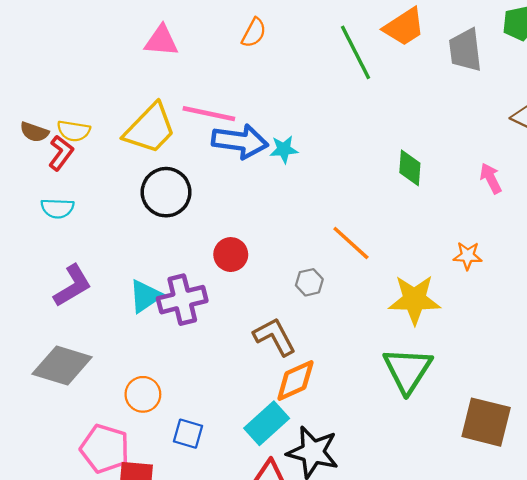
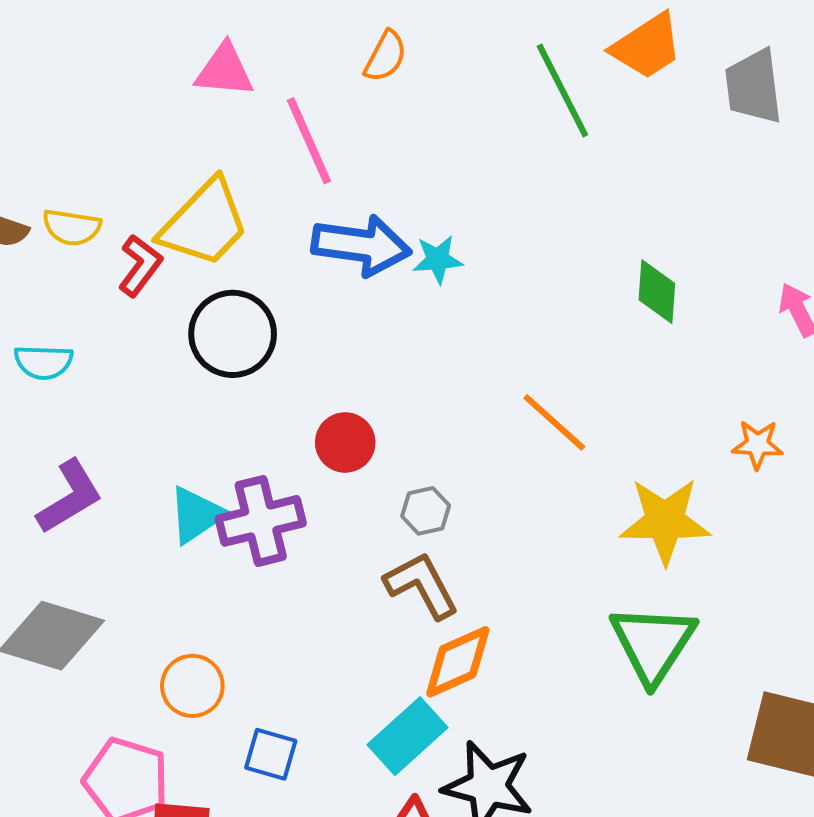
pink line: (209, 114) -> (309, 141), moved, turned 54
red L-shape: (61, 153) -> (140, 266), moved
gray hexagon: (309, 282) -> (426, 511), moved

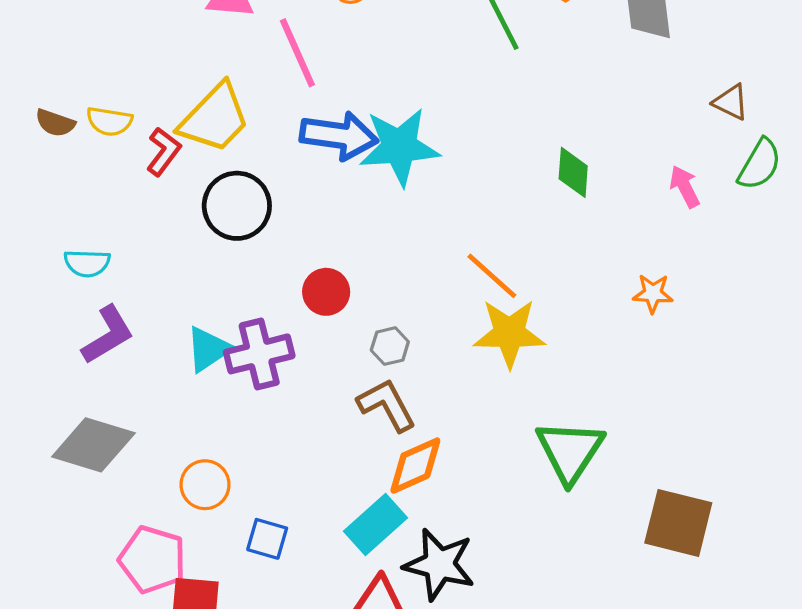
cyan star: (438, 259) -> (399, 147), size x2.0
cyan semicircle: (44, 362) -> (87, 263), moved
yellow star: (665, 521) -> (509, 333), moved

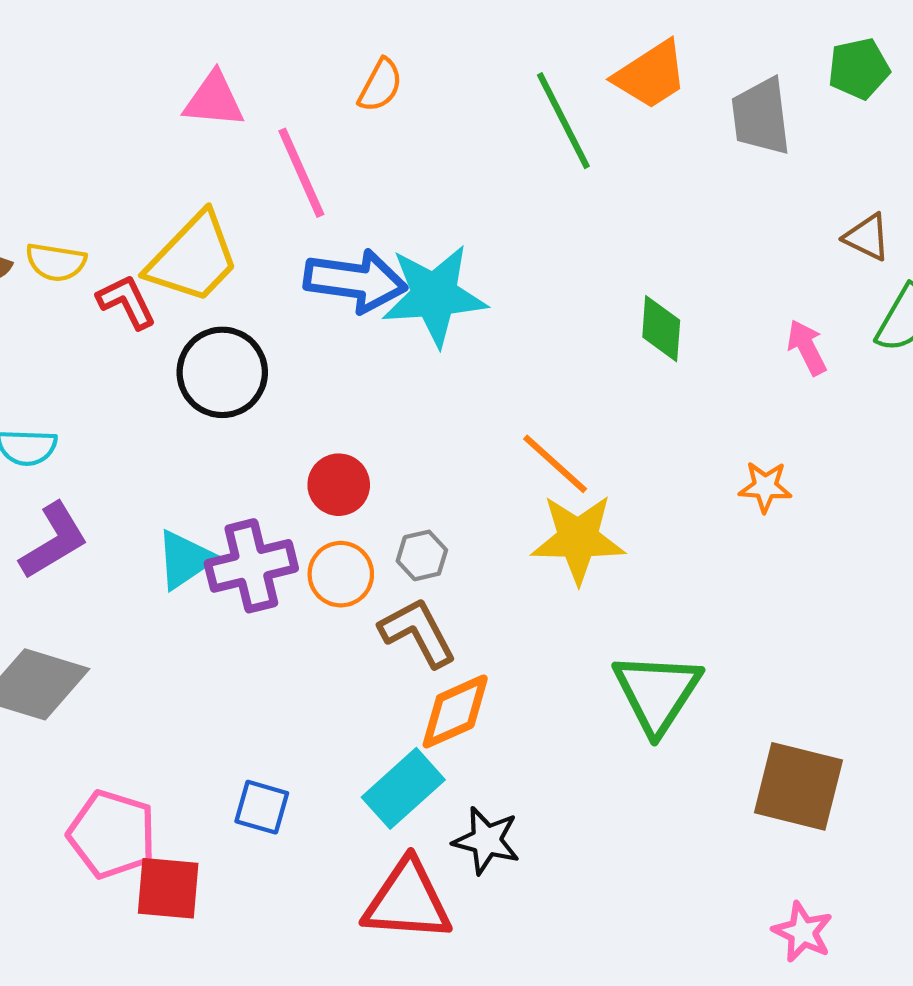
red L-shape: (164, 152) -> (127, 302), turned -63
orange circle: (205, 485) -> (341, 574), moved
black star: (439, 564) -> (486, 840), size x0.7

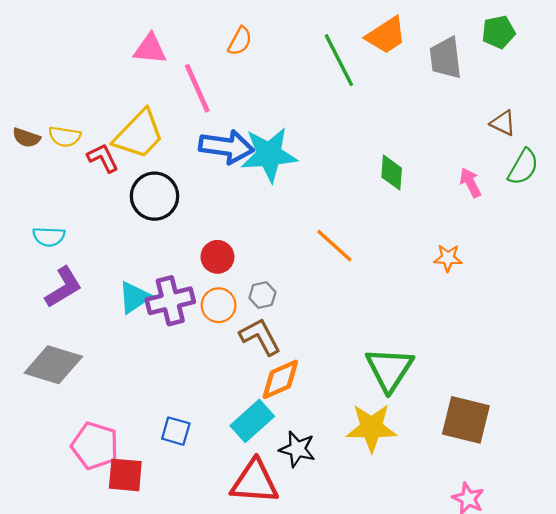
yellow star: (578, 539) -> (371, 428), moved

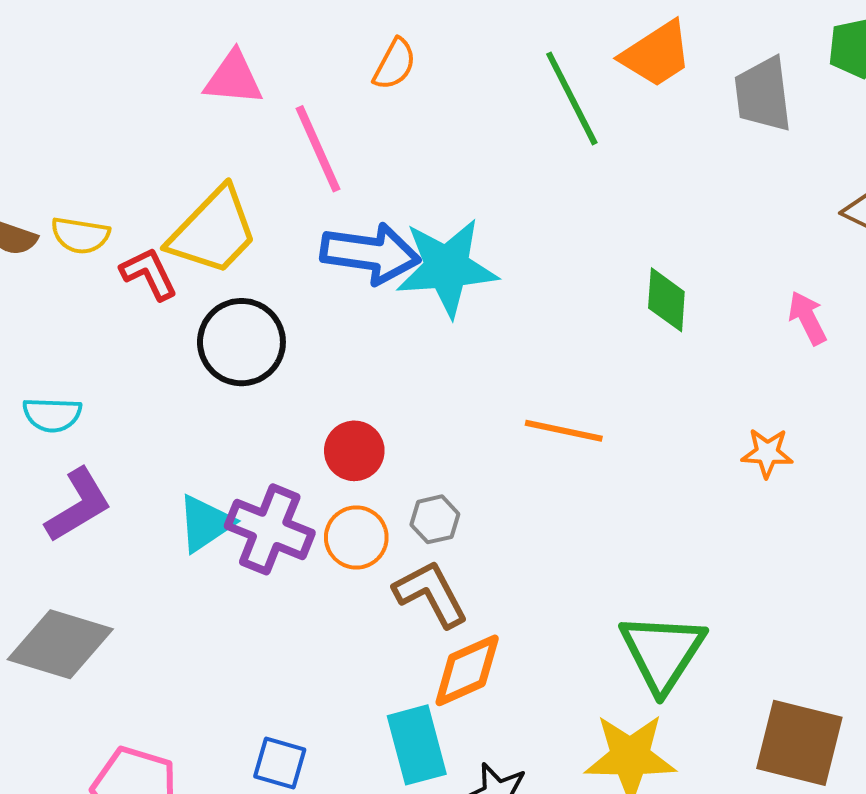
orange line: (334, 246) -> (564, 431), turned -30
purple cross: (170, 301) -> (270, 529), turned 36
cyan rectangle: (252, 421) -> (417, 745), turned -63

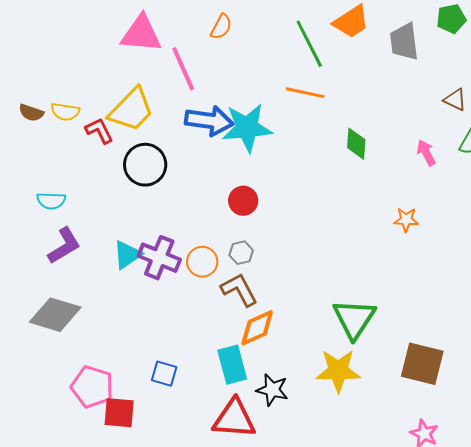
pink triangle: (233, 78) -> (141, 34), size x1.4
orange line: (564, 431) -> (305, 93), moved
red circle: (354, 451) -> (243, 201), moved

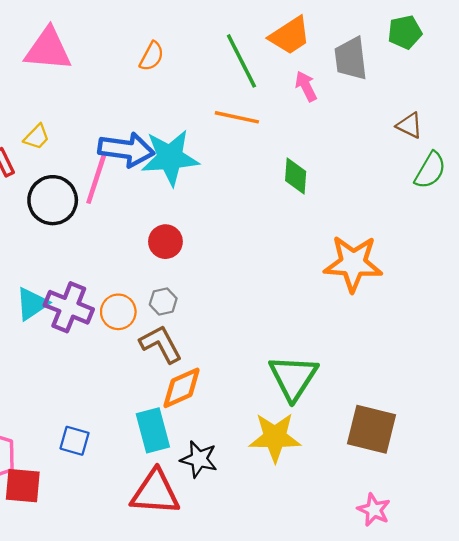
orange semicircle: (221, 27) -> (152, 56), moved
pink line: (183, 69) -> (96, 178), moved, turned 42
yellow trapezoid: (131, 110) -> (37, 137), size x0.5
pink arrow: (426, 153) -> (306, 86), moved
orange star: (406, 220) -> (353, 263), size x2.0

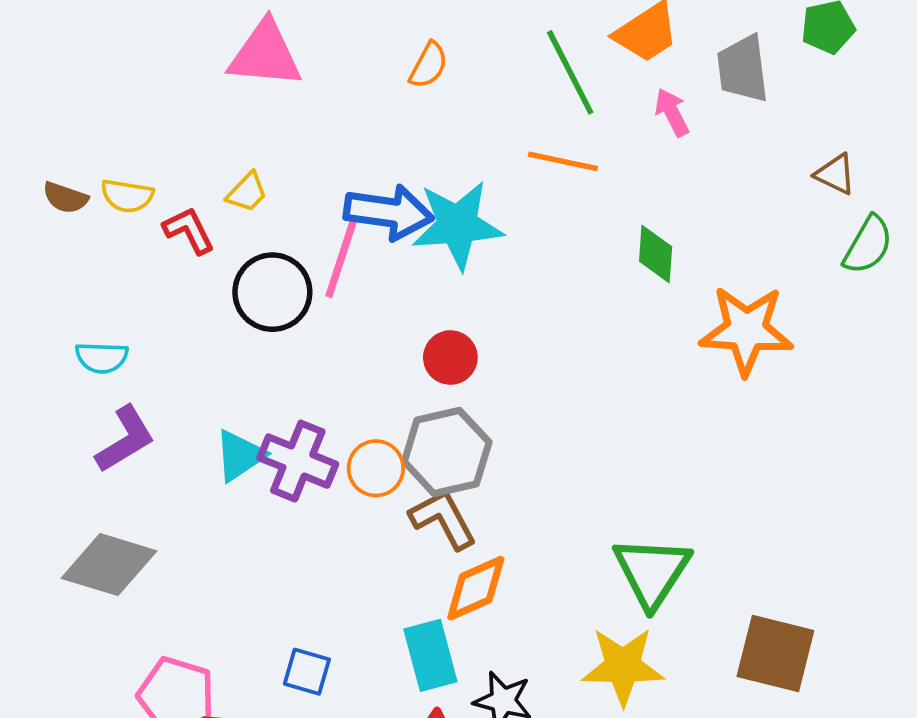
orange star: (353, 263) -> (746, 330), moved
gray hexagon: (163, 301) -> (447, 452), size x2.0

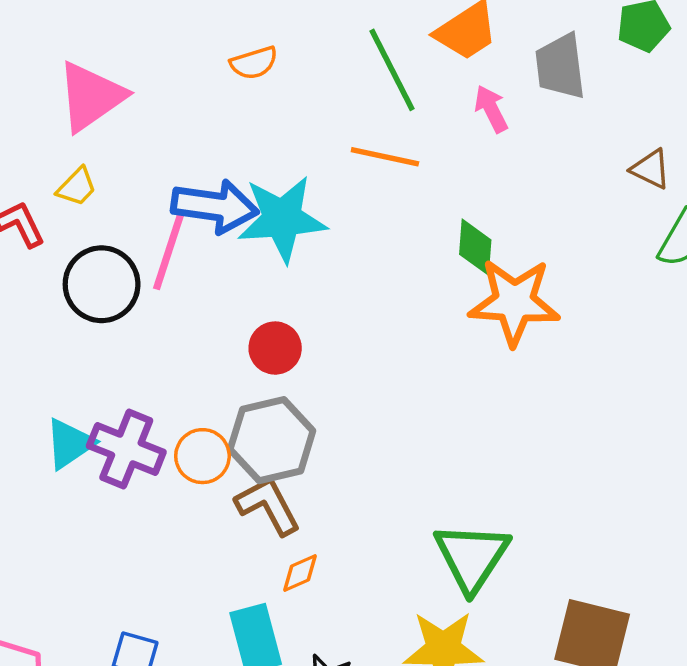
pink triangle: (265, 54) -> (91, 96), moved, turned -40
orange semicircle: (429, 65) -> (254, 63), turned 45
orange star: (746, 330) -> (514, 302), moved
orange diamond: (476, 588) -> (300, 573), size x0.6

